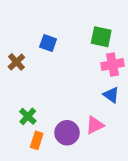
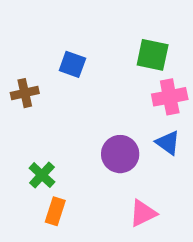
brown cross: (16, 62) -> (25, 93), turned 30
pink triangle: (95, 125) -> (143, 213), moved
purple circle: (67, 133) -> (120, 154), moved

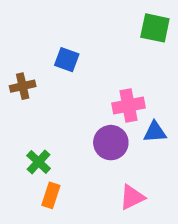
green square: (153, 55) -> (155, 28), moved
pink cross: (170, 97) -> (128, 106), moved
blue triangle: (168, 143) -> (155, 132), turned -40

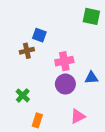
brown cross: (23, 86) -> (27, 51), moved
pink cross: (128, 106) -> (64, 61), moved
orange rectangle: (51, 195) -> (37, 120), moved

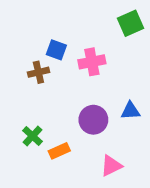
green square: (91, 16) -> (130, 23), turned -36
pink cross: (64, 61) -> (92, 62), moved
orange rectangle: (37, 120) -> (59, 151), moved, turned 48

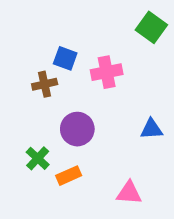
green square: (130, 23) -> (151, 27), turned -30
purple circle: (93, 120) -> (77, 129), moved
pink triangle: (111, 166) -> (129, 193), turned 30

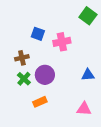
brown cross: (45, 84) -> (22, 58), moved
green cross: (38, 158) -> (24, 79), moved
pink triangle: (129, 193) -> (84, 109), moved

